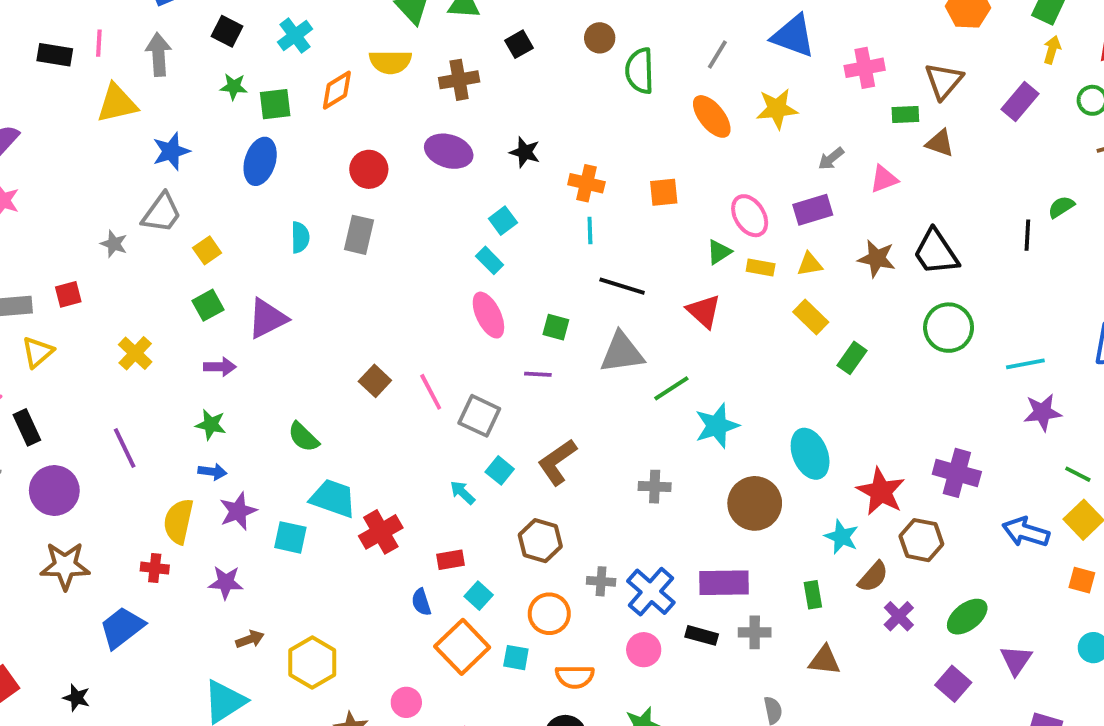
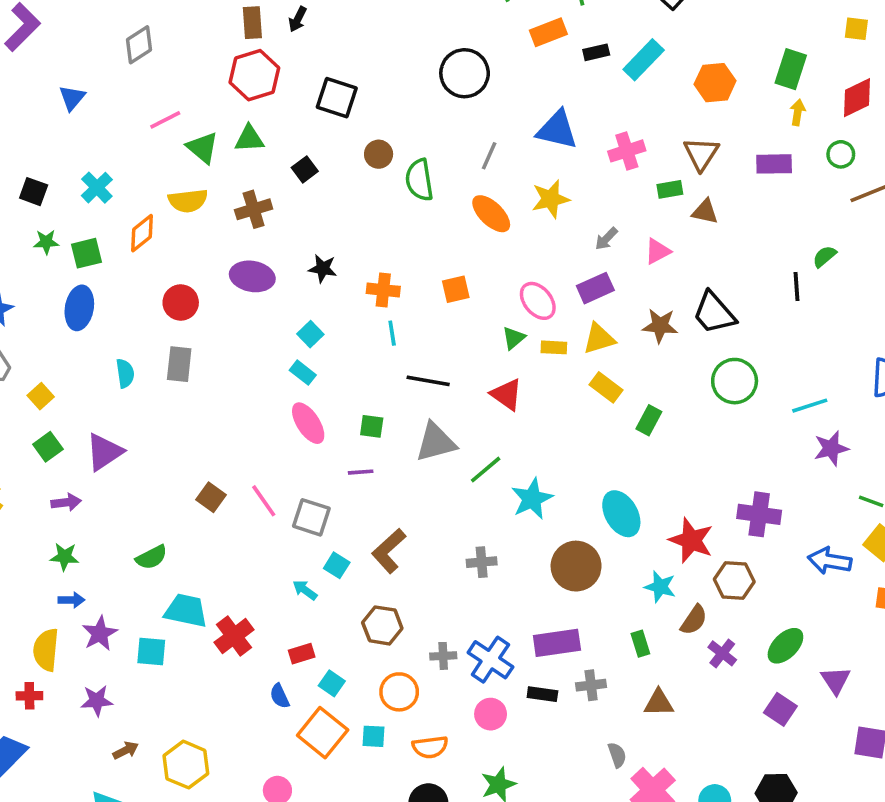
purple rectangle: (1020, 102) -> (774, 164), turned 56
yellow triangle: (810, 264) -> (599, 339), size x1.4
green semicircle: (303, 437) -> (151, 557), turned -64

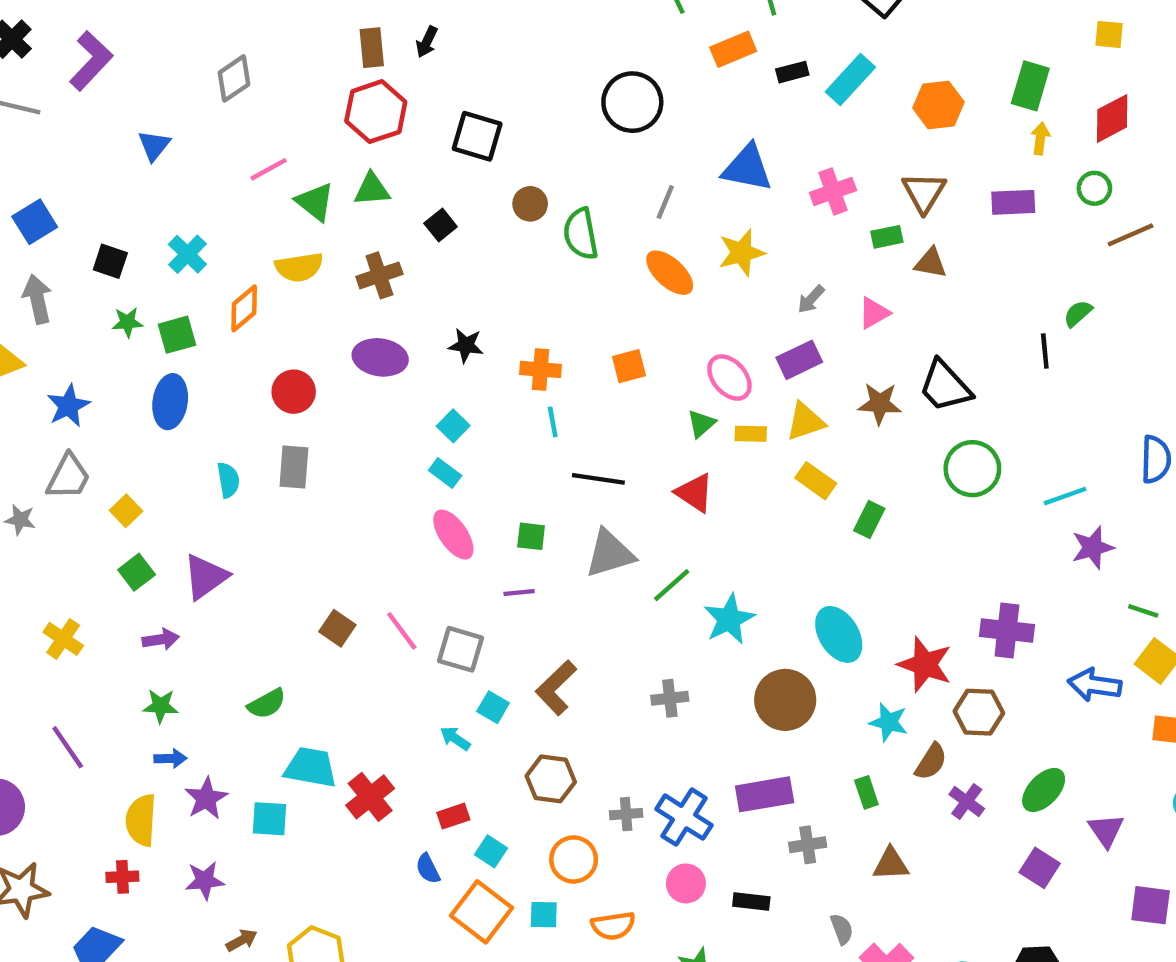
black rectangle: (542, 694) -> (751, 902), moved

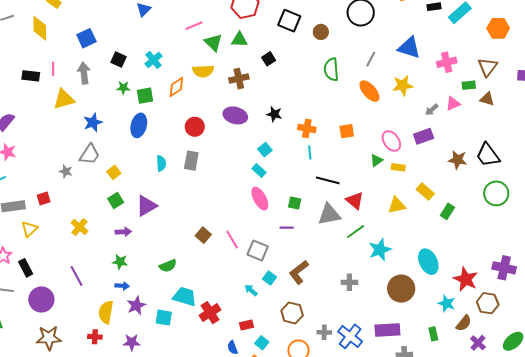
brown circle: (530, 204) -> (321, 32), moved
pink triangle: (874, 313) -> (453, 104), moved
yellow triangle: (805, 422) -> (397, 205), moved
red triangle: (695, 493) -> (355, 201), moved

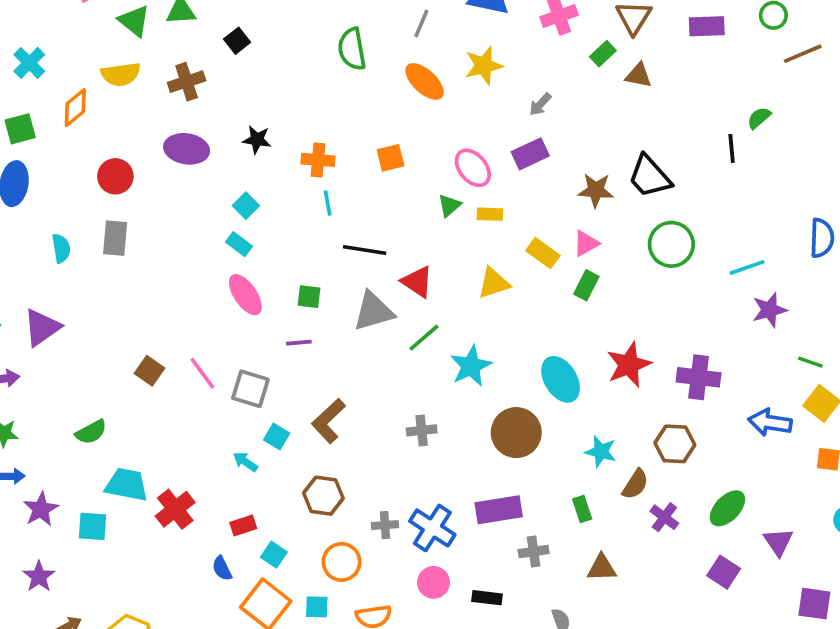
green rectangle: (469, 85) -> (603, 54), turned -32
pink triangle: (453, 104) -> (586, 243), moved
red star: (466, 279) -> (629, 365), moved, turned 30
purple star: (132, 342) -> (39, 577), turned -30

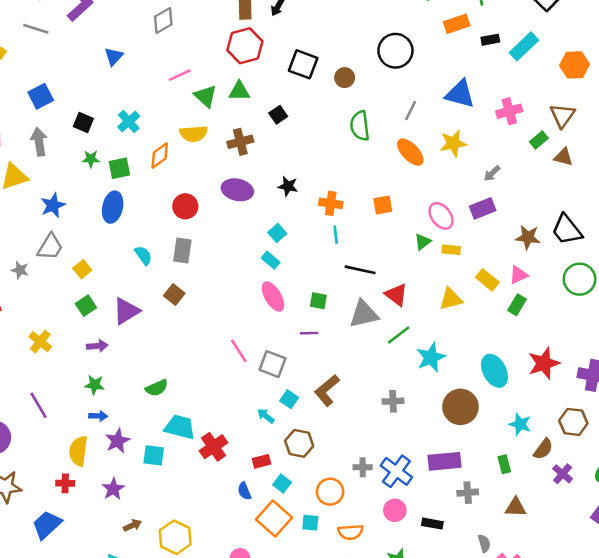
cyan semicircle: (61, 248) -> (143, 255), turned -30
brown square: (150, 371) -> (174, 295), moved
brown hexagon: (323, 496) -> (299, 443), moved

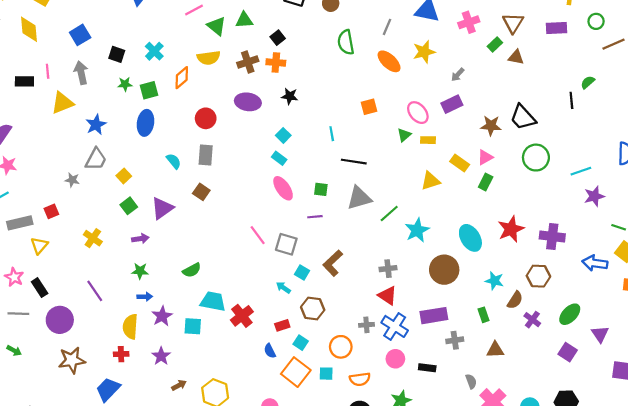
orange cross: (331, 203) -> (276, 62), moved
red triangle: (396, 295) -> (387, 296), moved

